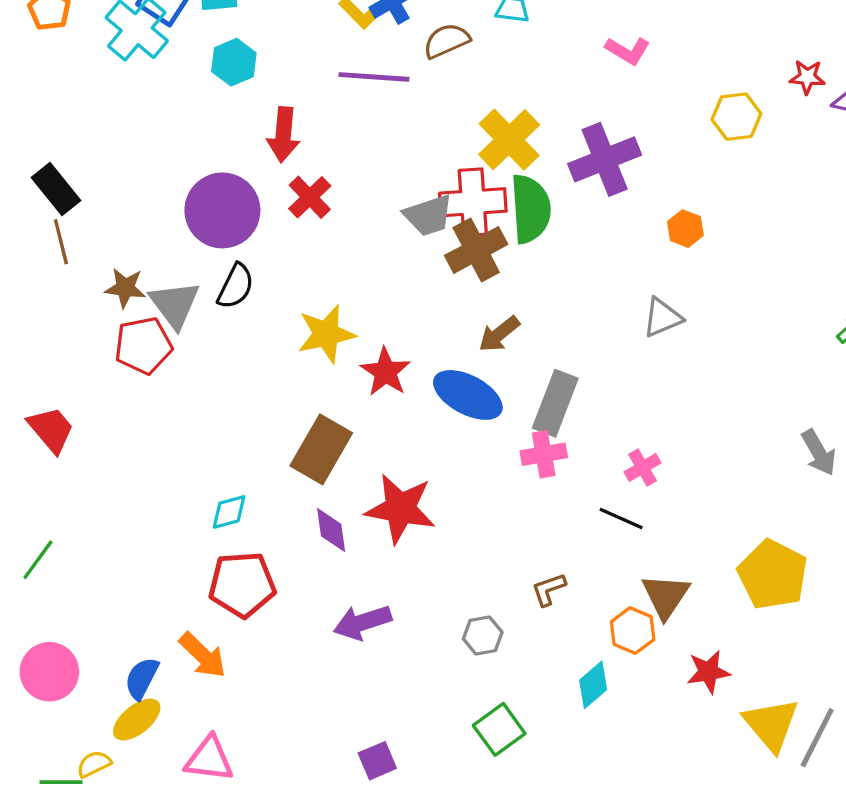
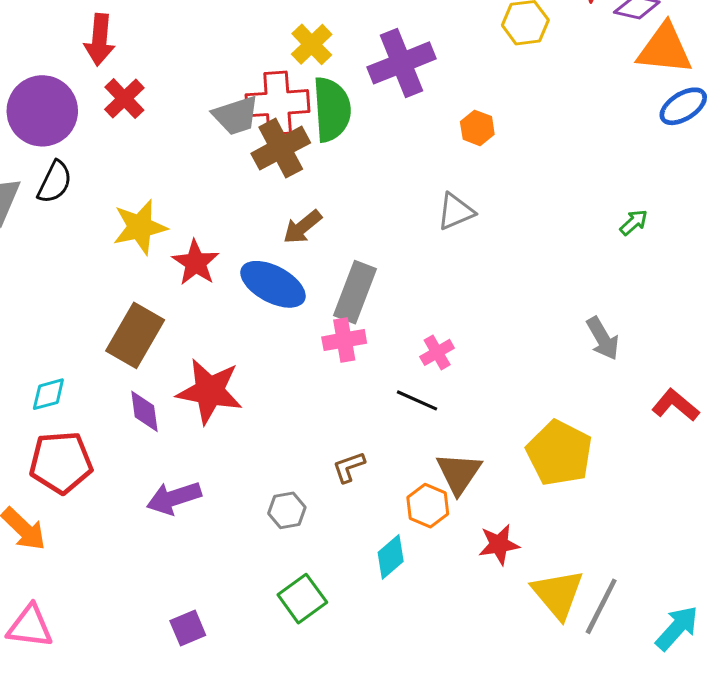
yellow cross: (509, 140) -> (312, 44), size x0.7

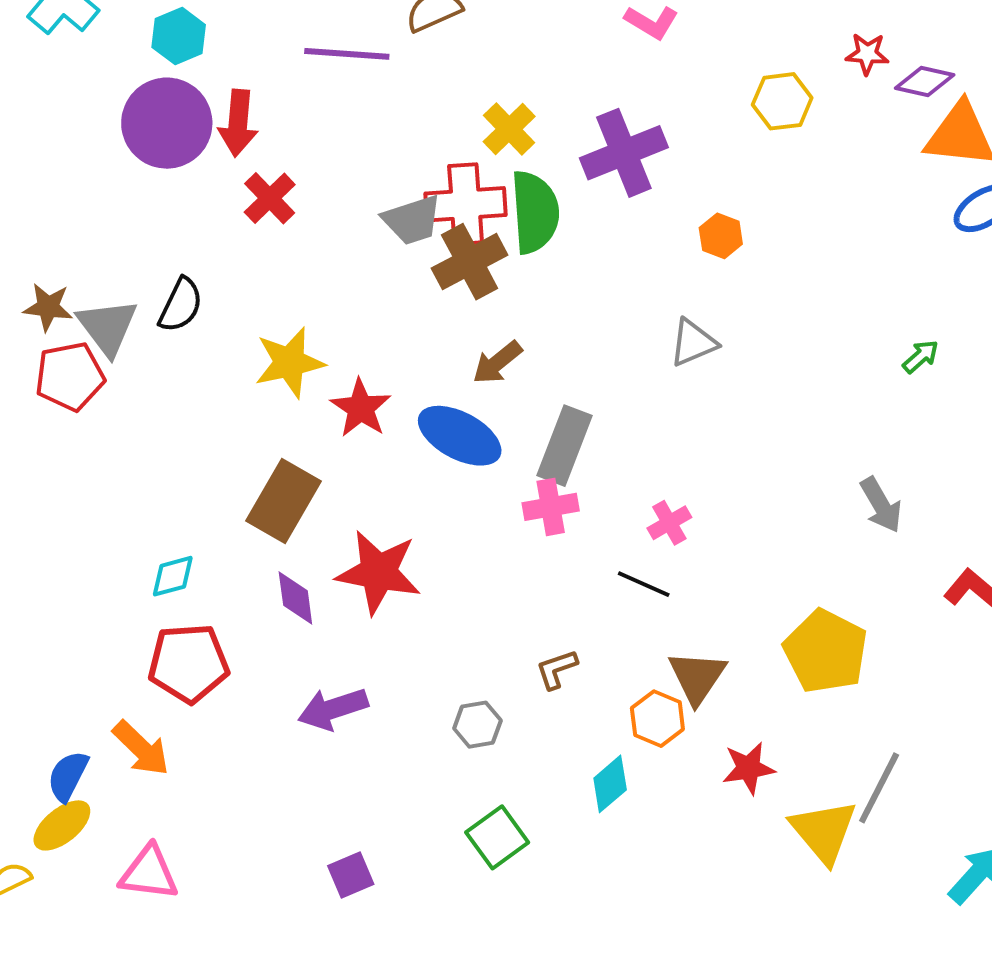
purple circle: (42, 111) -> (167, 123), moved
gray line: (601, 606) -> (879, 788), moved

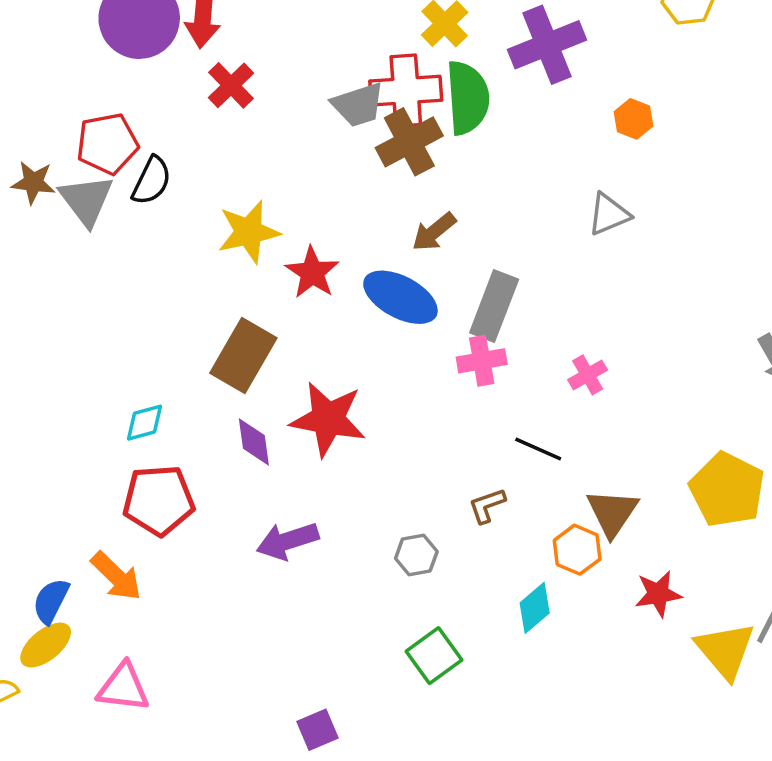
red pentagon: (70, 376) -> (107, 144), moved
black line: (644, 584) -> (538, 449), moved
purple square: (351, 875) -> (317, 730), moved

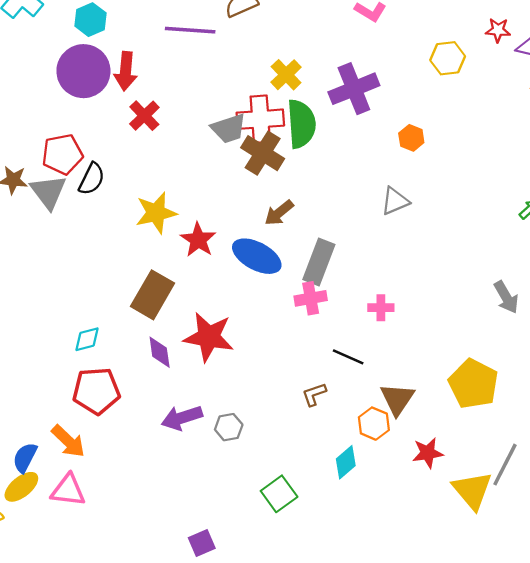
brown cross: (409, 142) -> (263, 153), turned -30
pink cross: (588, 375) -> (381, 308), turned 30
gray hexagon: (416, 555) -> (229, 427), moved
pink triangle: (123, 687) -> (68, 490), moved

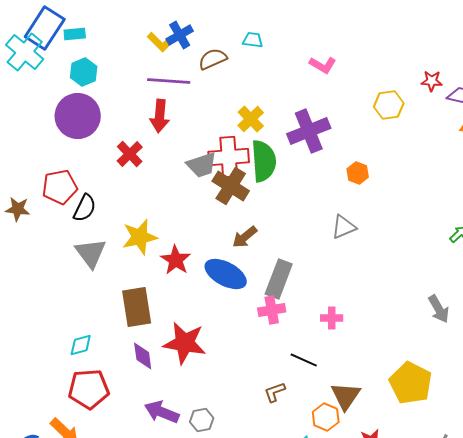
red arrow: (126, 71) -> (160, 116), moved
gray triangle: (48, 192) -> (91, 253), moved
brown rectangle: (153, 295) -> (137, 307), turned -39
purple arrow: (182, 418) -> (162, 412), turned 40

